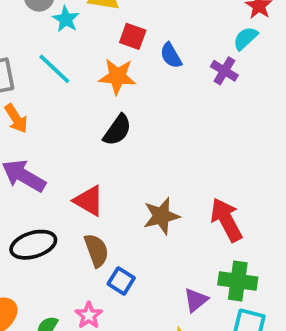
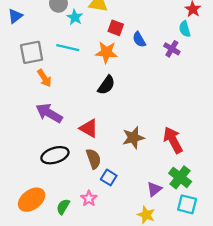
cyan semicircle: (245, 38) -> (185, 29), turned -63
cyan line: (54, 69) -> (68, 48), turned -30
green cross: (238, 281) -> (180, 177), turned 30

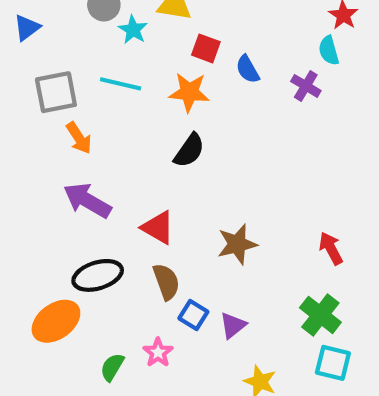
red arrow: (173, 140) -> (331, 248), moved, size x0.7
purple triangle: (154, 189) -> (233, 325), moved
orange ellipse: (32, 200) -> (56, 321), moved

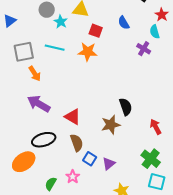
blue semicircle: (248, 69) -> (124, 23), moved
black semicircle: (189, 150) -> (126, 107), moved, turned -54

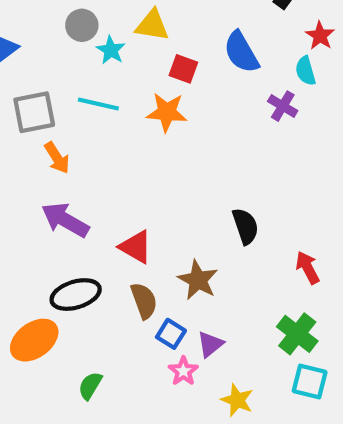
blue semicircle: (124, 23) -> (241, 52), size x1.5
brown star: (111, 125) -> (198, 280), moved, turned -30
pink star: (73, 177) -> (183, 371), moved

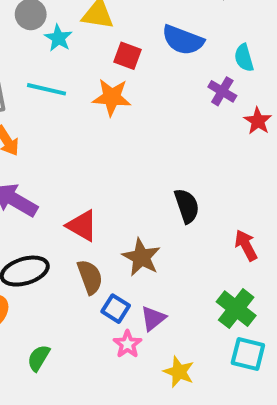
red star: (320, 36) -> (258, 121), moved
blue semicircle: (241, 52) -> (183, 40), turned -39

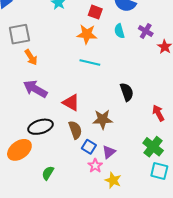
cyan semicircle: (244, 58) -> (119, 31), moved
cyan line: (47, 89) -> (90, 63), moved
brown star: (141, 257) -> (103, 119), turned -30
yellow star: (179, 372) -> (113, 180), moved

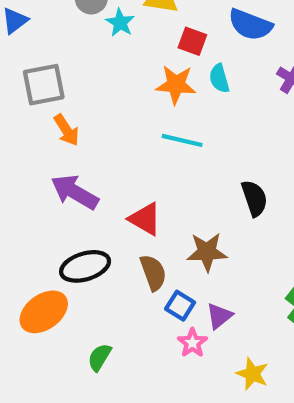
cyan semicircle: (119, 31) -> (219, 78), moved
yellow star: (113, 180) -> (252, 374), moved

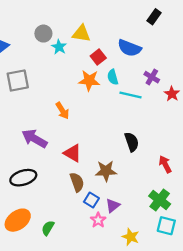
red square: (192, 41) -> (98, 57), turned 32
orange arrow: (66, 130) -> (62, 111), moved
cyan line: (182, 140) -> (131, 95), moved
black ellipse: (85, 266) -> (23, 178), moved
orange ellipse: (44, 312) -> (18, 220), moved

